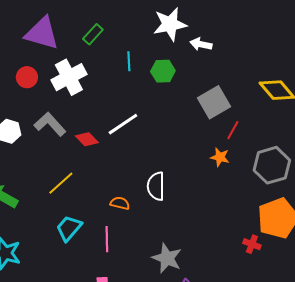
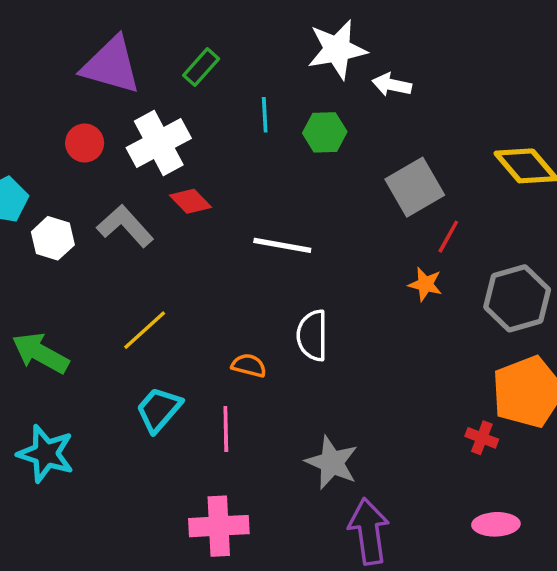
white line: (123, 124) -> (282, 245), moved, turned 44
red diamond: (87, 139) -> (191, 201), moved

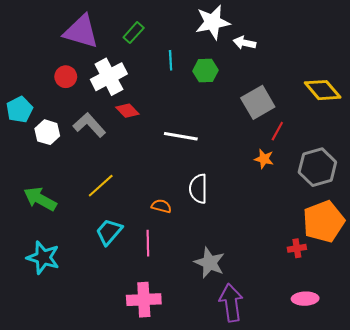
red cross: (482, 438) -> (297, 248), turned -30

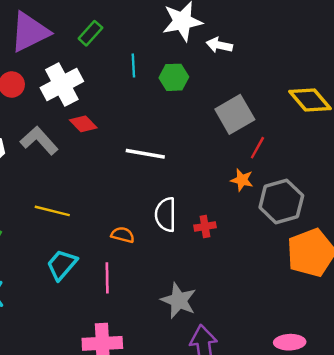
purple triangle: (81, 32) -> (30, 32), turned -42
gray hexagon: (317, 167) -> (281, 201), moved
yellow line: (101, 186) -> (52, 211), turned 56
red cross: (297, 248) -> (205, 226), moved

